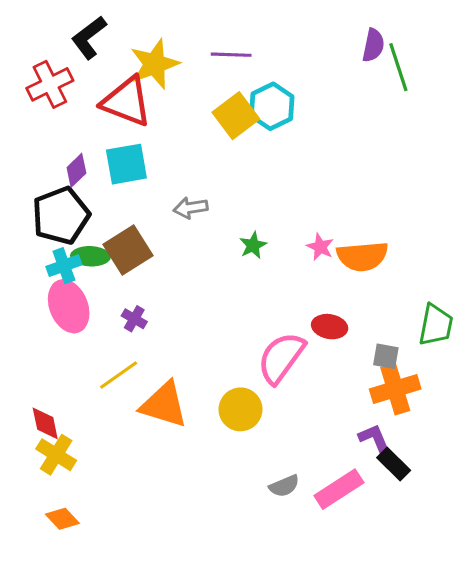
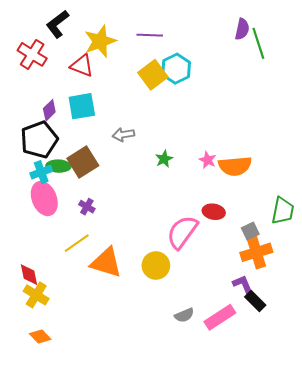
red cross: (50, 84) -> (32, 54), turned -32
red triangle: (126, 102) -> (82, 66), size x0.7
gray square: (386, 356) -> (250, 231), turned -36

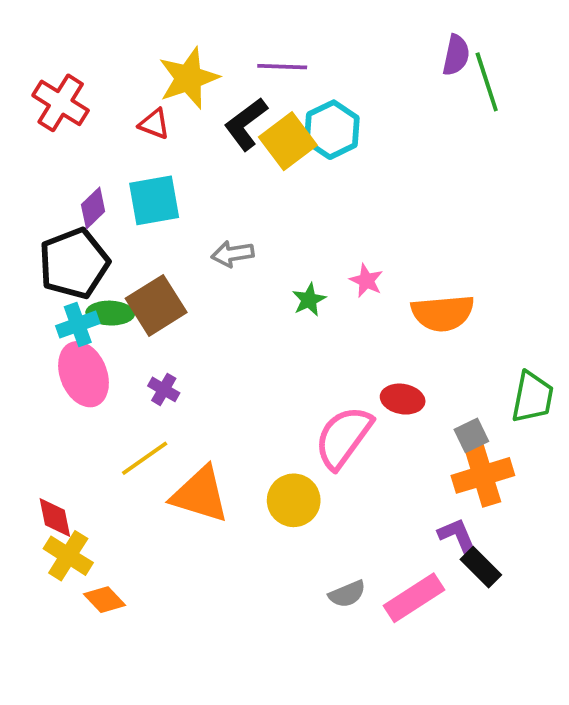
black L-shape: (57, 24) -> (246, 124), moved
red triangle: (82, 66) -> (154, 124), size x0.7
pink star: (208, 160) -> (366, 281), moved
orange diamond: (40, 337) -> (105, 600), moved

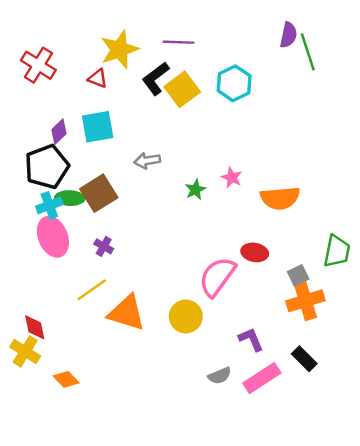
cyan hexagon: (332, 130) -> (234, 83), moved
purple L-shape: (458, 537) -> (251, 339), moved
yellow cross: (68, 556) -> (25, 351), moved

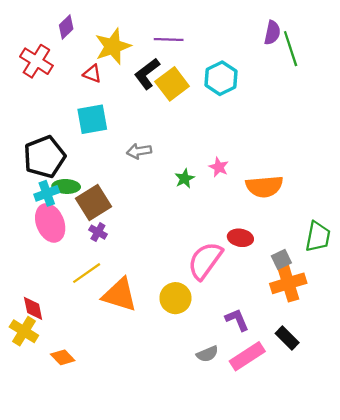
purple diamond: (59, 132) -> (66, 27), moved
brown square: (99, 193) -> (93, 202), moved

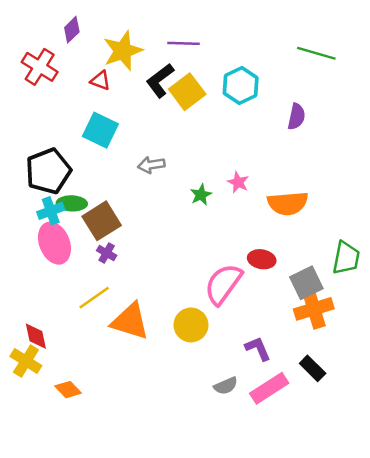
purple semicircle: (272, 33) -> (296, 117), moved
green line: (291, 49) -> (316, 53), turned -56
cyan square: (92, 119) -> (100, 130), turned 36
gray square: (281, 259) -> (306, 283), size x1.5

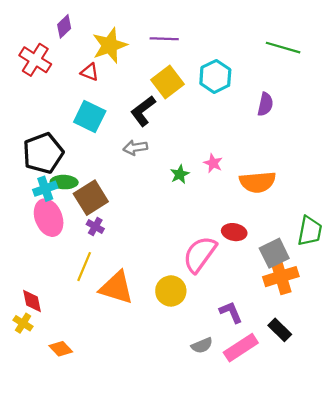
black L-shape: (160, 81) -> (143, 111), moved
yellow line: (94, 298) -> (84, 267), turned -32
yellow cross: (26, 361) -> (23, 323), size x0.7

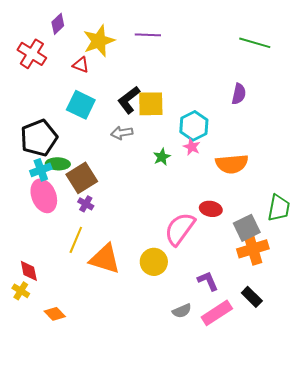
cyan hexagon: (215, 76) -> (194, 126), moved
yellow square: (168, 82) -> (151, 104), moved, turned 36

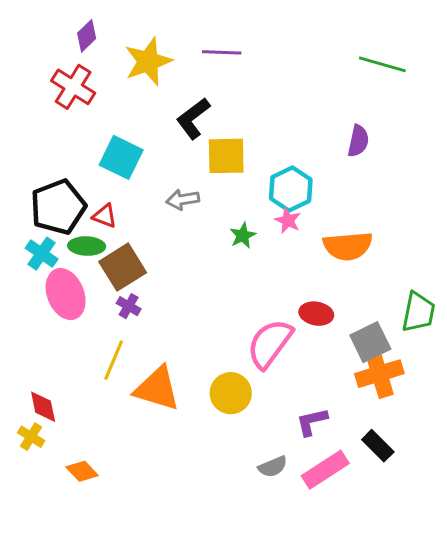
red cross: (32, 54) -> (73, 87), moved
red triangle: (81, 65) -> (105, 216), moved
black L-shape: (129, 100) -> (193, 118), moved
cyan cross: (41, 170) -> (42, 254), moved, turned -35
purple L-shape: (208, 281) -> (312, 422), turned -80

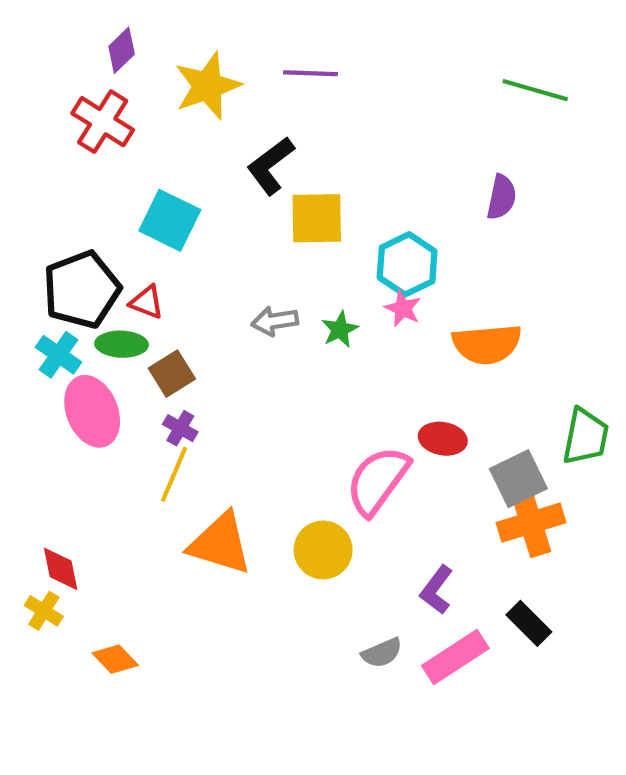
gray arrow: (183, 199) -> (275, 321), moved
brown square: (123, 267) -> (172, 374), size x0.7
yellow line: (114, 360) -> (174, 474), moved
purple L-shape: (312, 422) -> (436, 590), turned -40

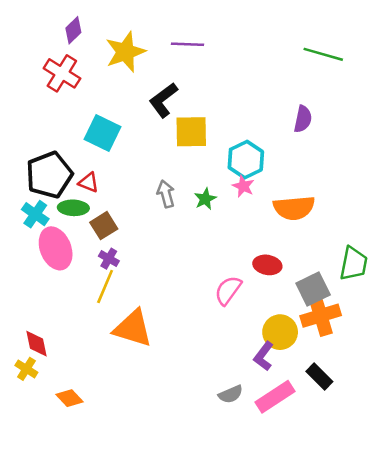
gray arrow: (275, 321) -> (166, 194), turned 84
pink semicircle: (378, 481) -> (228, 290), size x0.7
yellow circle: (323, 550) -> (280, 332), moved

